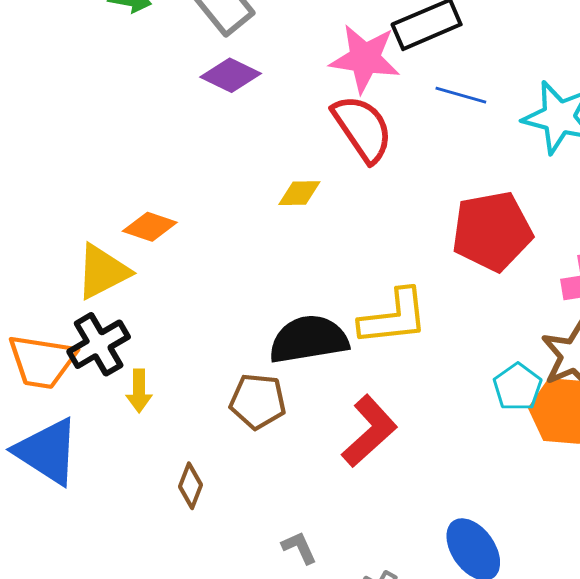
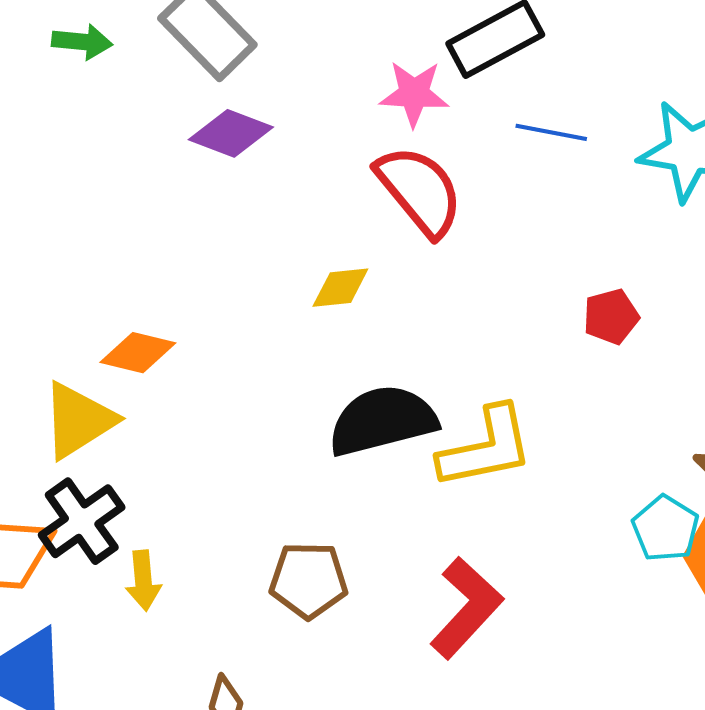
pink star: (365, 58) -> (414, 94), size x0.7
red pentagon: (492, 231) -> (611, 317), size x0.5
black semicircle: (309, 339) -> (383, 421), moved

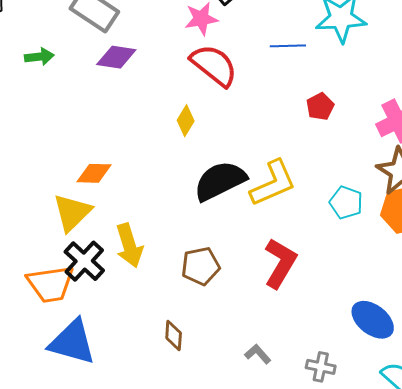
green arrow: (82, 42) -> (39, 57), moved
blue line: (551, 132) -> (288, 46), moved
yellow diamond: (340, 288) -> (186, 121), turned -40
cyan pentagon: (666, 529) -> (346, 203), moved
yellow arrow: (143, 581) -> (129, 246), moved, size x1.5

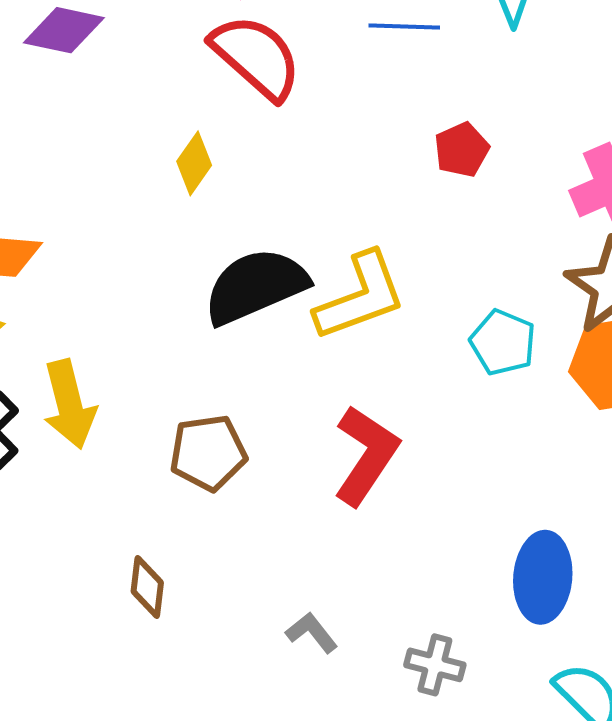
blue ellipse: (373, 320) -> (543, 577), turned 54

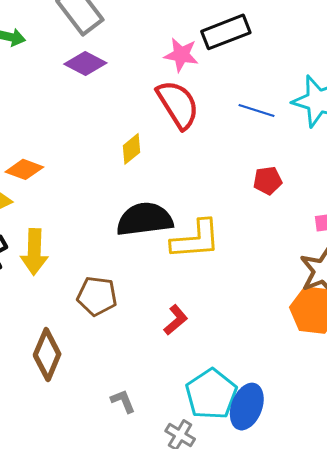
cyan pentagon: (503, 342) -> (211, 394), moved, size x1.5
red L-shape: (366, 455) -> (176, 320), size x0.6
brown diamond: (147, 587) -> (47, 355), size x1.6

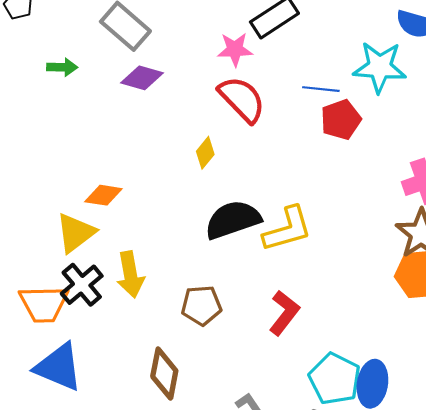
red pentagon: (268, 181) -> (341, 120), moved, size x1.4
red L-shape: (176, 320) -> (284, 313), size x1.4

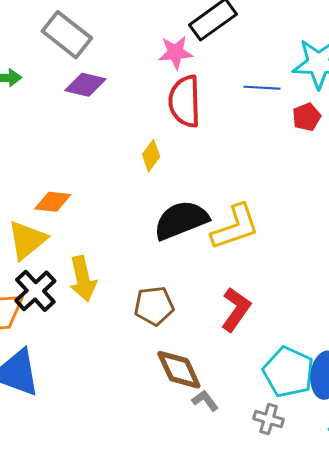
red semicircle: (242, 99) -> (185, 101), turned -135
red pentagon: (341, 120) -> (307, 117), moved, size x0.7
brown diamond: (164, 374) -> (179, 370), moved, turned -33

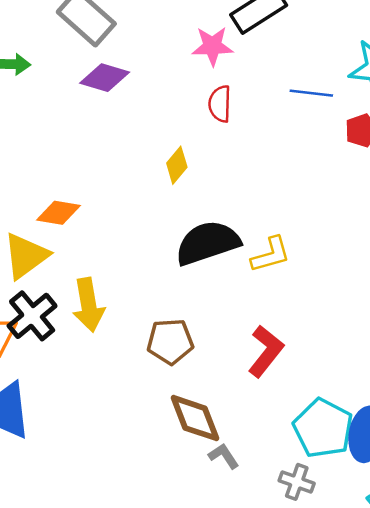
red semicircle: (185, 101) -> (220, 104), size x0.6
yellow L-shape: (235, 227) -> (271, 255), size x0.7

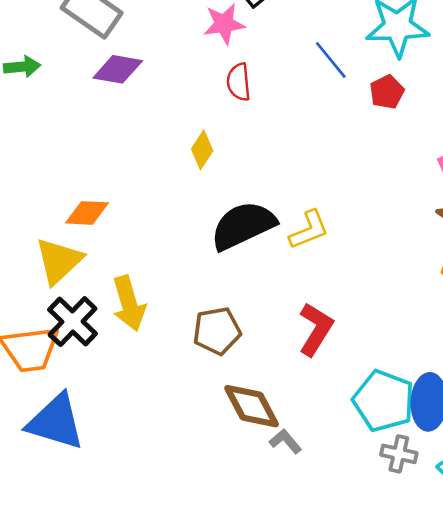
blue line: (311, 93) -> (331, 60), turned 51
gray cross: (297, 482) -> (399, 454), moved

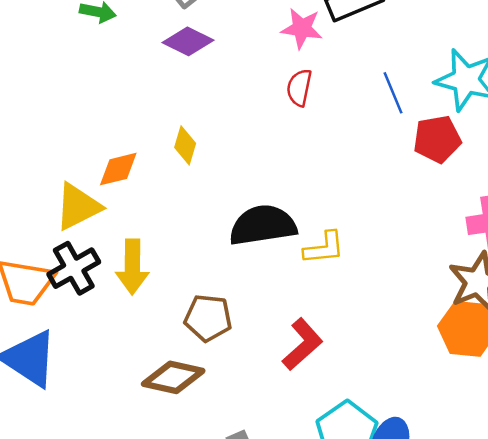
red pentagon: (387, 92) -> (437, 139), size x1.4
yellow diamond: (202, 150) -> (185, 145), moved, turned -33
orange diamond: (87, 213) -> (118, 169), turned -33
brown diamond: (252, 406) -> (173, 377), moved, turned -66

